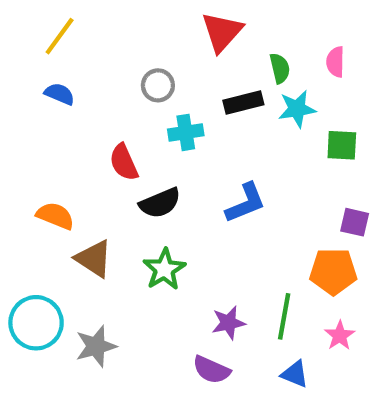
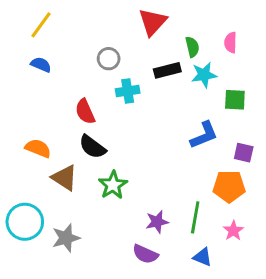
black semicircle: (160, 203) -> (92, 147), moved, turned 60
blue L-shape: (246, 203) -> (204, 135), moved

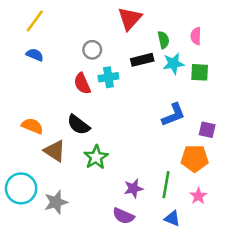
green square: (235, 100) -> (200, 72), moved
red semicircle: (85, 112) -> (82, 84), moved

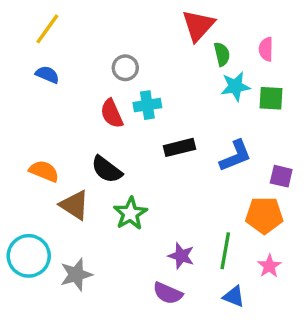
red triangle: (130, 19) -> (198, 25), moved
black rectangle: (142, 60) -> (180, 147), moved
purple star: (133, 188) -> (181, 256), turned 30

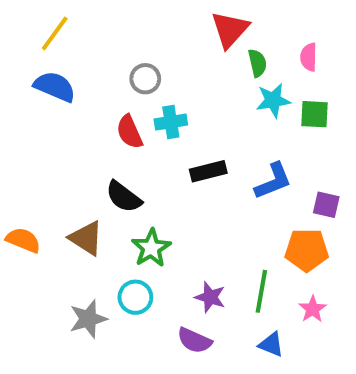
blue semicircle: (47, 75) -> (55, 87), size x1.5
orange semicircle: (44, 171) -> (23, 240), moved
cyan circle: (29, 256) -> (135, 297), moved, size x0.7

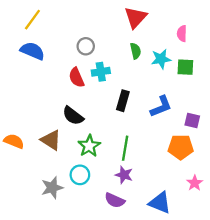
green semicircle: (257, 63) -> (136, 51), moved
black rectangle: (208, 171) -> (123, 101), turned -60
green line: (261, 291) -> (125, 148), moved
pink star: (313, 309) -> (195, 183), moved
blue triangle: (271, 344) -> (160, 203), size x1.5

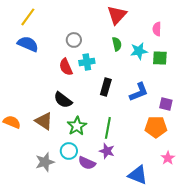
purple semicircle: (115, 200) -> (87, 163), moved

